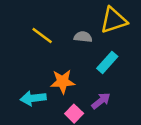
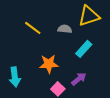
cyan arrow: (33, 98) -> (15, 77), moved, turned -90

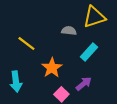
yellow line: (33, 28) -> (26, 43), moved
orange star: (49, 64) -> (52, 68), turned -30

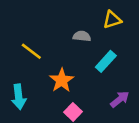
yellow triangle: (94, 17) -> (112, 20), size x0.7
purple arrow: (84, 84) -> (120, 99), moved

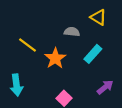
yellow triangle: (112, 20) -> (98, 17), turned 49
orange star: (62, 80) -> (55, 58), moved

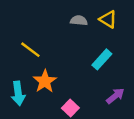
gray semicircle: (72, 32) -> (79, 21), moved
orange star: (55, 58) -> (45, 81), moved

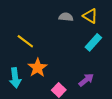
cyan rectangle: (102, 59) -> (93, 42), moved
purple arrow: (115, 96) -> (86, 80), moved

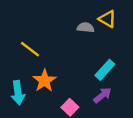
gray semicircle: (66, 17) -> (86, 27), moved
cyan rectangle: (93, 42) -> (105, 70), moved

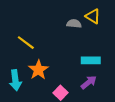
cyan rectangle: (105, 70) -> (91, 60), turned 48

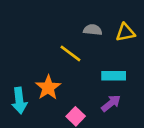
yellow triangle: (93, 16) -> (125, 32), moved, turned -42
yellow line: (26, 43) -> (70, 53), moved

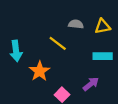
cyan rectangle: (114, 76) -> (103, 56), moved
cyan arrow: (19, 101) -> (16, 51), moved

